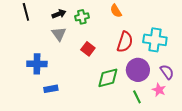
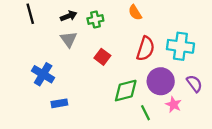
blue cross: (37, 64) -> (43, 74), turned 30
pink star: (159, 90) -> (173, 105), moved
green line: (137, 97) -> (145, 113), moved

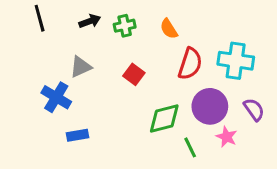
orange semicircle: (135, 13) -> (169, 29), moved
gray triangle: (69, 39) -> (81, 67), moved, turned 42

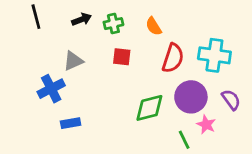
red square: (134, 74) -> (122, 57), moved, turned -30
blue cross: (56, 97) -> (51, 89), turned 32
green line: (190, 147) -> (184, 140), moved

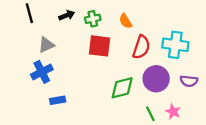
red square: (122, 57) -> (100, 46), size x1.5
gray triangle: (73, 61) -> (46, 45), moved
purple semicircle: (231, 100) -> (189, 81), turned 132
pink star: (206, 125) -> (173, 112), moved

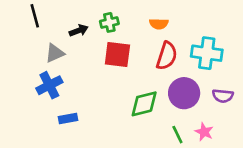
black arrow: (67, 15) -> (79, 30), moved
orange semicircle: (126, 21) -> (159, 24), moved, turned -56

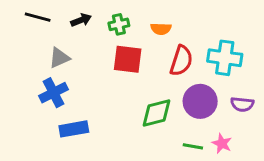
black line: (35, 16) -> (38, 17), turned -60
orange semicircle: (159, 24) -> (161, 29), moved
black arrow: (79, 30) -> (81, 20), moved
blue rectangle: (68, 119) -> (74, 129), size x1.4
green line: (177, 135) -> (193, 146), turned -54

